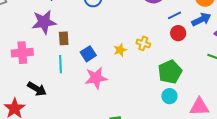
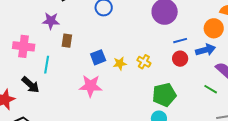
purple star: (44, 22) -> (51, 21), size x0.7
blue square: (88, 54) -> (98, 57), moved
cyan line: (60, 64) -> (47, 65), moved

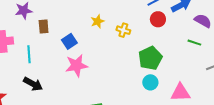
blue square: (98, 57) -> (69, 41), moved
yellow star: (120, 63) -> (97, 21), moved
black arrow: (31, 85) -> (33, 84), moved

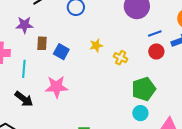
blue square: (69, 41) -> (61, 52), moved, turned -35
pink star: (77, 65) -> (56, 87), moved

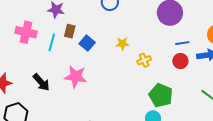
yellow cross: (121, 58) -> (144, 60), turned 32
cyan line: (24, 69) -> (52, 42), moved
green pentagon: (144, 89) -> (161, 95), turned 30

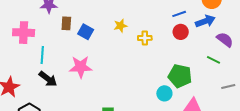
cyan line: (52, 42) -> (42, 55), moved
yellow cross: (144, 60) -> (145, 38), turned 32
green pentagon: (161, 95) -> (180, 76), moved

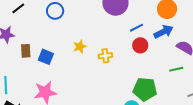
green line: (213, 60) -> (176, 69), turned -32

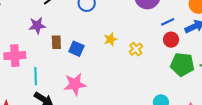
yellow cross: (105, 56) -> (136, 49), turned -32
green pentagon: (145, 89) -> (182, 64), moved

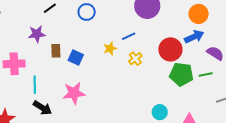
blue line: (168, 22) -> (129, 36), moved
red circle: (171, 40) -> (170, 49), size x1.5

